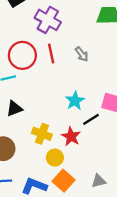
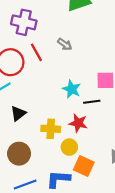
black line: (91, 119) -> (92, 102), turned 42

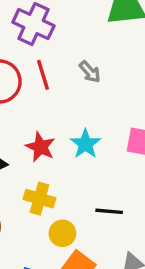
black line: (92, 102) -> (109, 211), moved
red star: (78, 123) -> (40, 147), moved

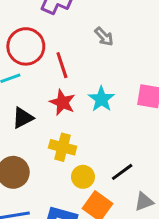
red line: (43, 75) -> (62, 65), moved
black line: (109, 211) -> (122, 172), moved, turned -40

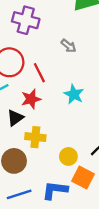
red star: (62, 102) -> (31, 99), moved, turned -30
yellow cross: (63, 147) -> (35, 137), moved

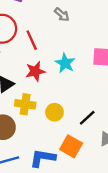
red star: (31, 99) -> (35, 71), moved
yellow circle: (68, 156) -> (54, 112), moved

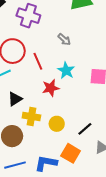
cyan star: (65, 63) -> (66, 70), moved
red star: (35, 71) -> (51, 88), moved

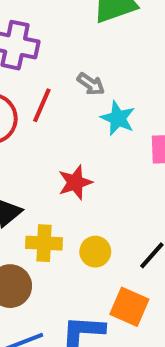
red line: (38, 61) -> (42, 105), moved, turned 54
cyan star: (66, 70) -> (118, 118), moved

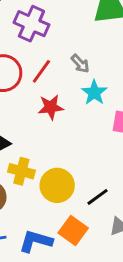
red star: (75, 182) -> (51, 107), moved
yellow circle: (95, 252) -> (57, 185), size x1.5

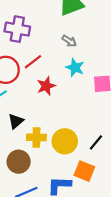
gray arrow: (80, 64) -> (69, 41), moved
red line: (41, 71) -> (33, 62), turned 30

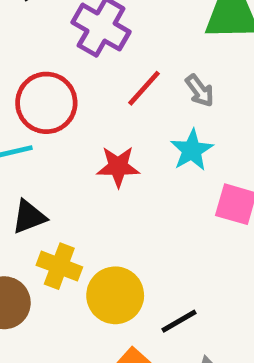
red line: (33, 62) -> (144, 88), moved, turned -30

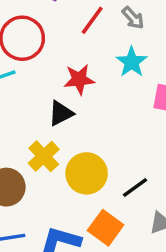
black triangle: (29, 217) -> (61, 113), moved
yellow cross: (59, 266) -> (44, 156), turned 32

